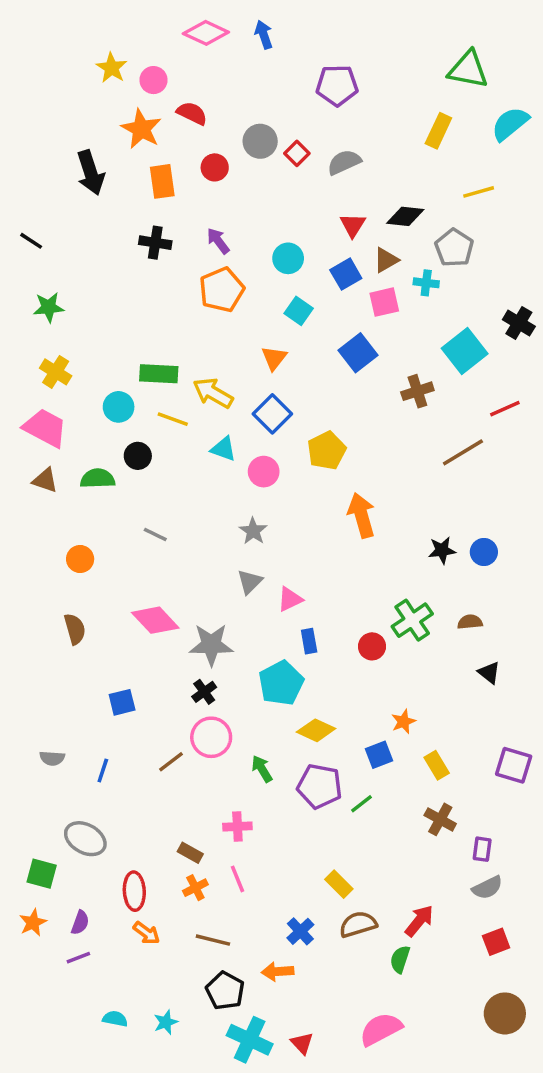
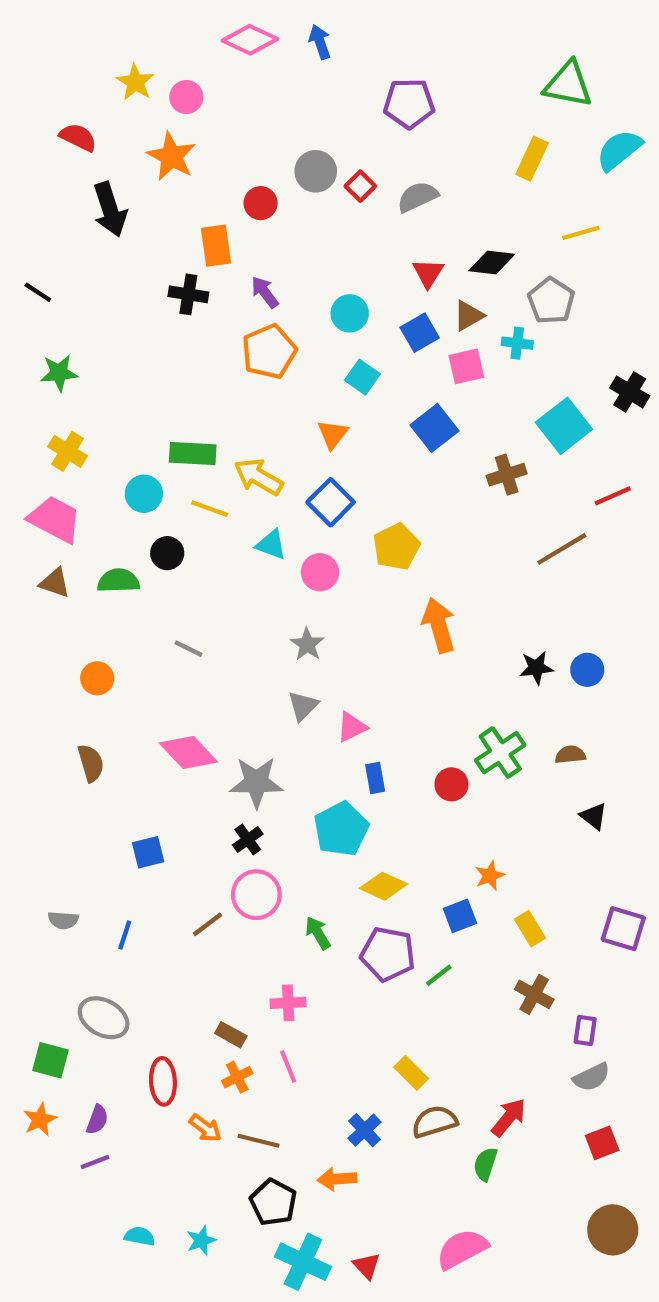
red semicircle: (192, 113) -> (78, 137), moved
orange rectangle: (162, 181) -> (216, 246), moved
orange arrow: (147, 933) -> (205, 1128), moved

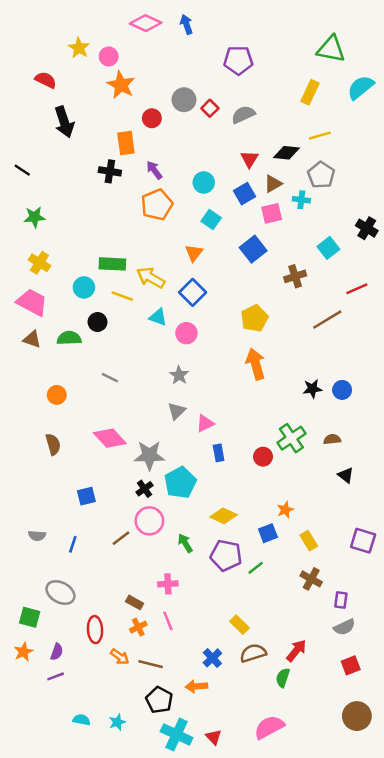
orange star: (171, 156) -> (121, 85), moved
yellow line: (581, 233) -> (320, 136), moved
cyan square: (564, 426) -> (328, 248), size x0.7
yellow pentagon: (396, 547) -> (254, 318), moved
cyan pentagon: (341, 829) -> (180, 483), moved

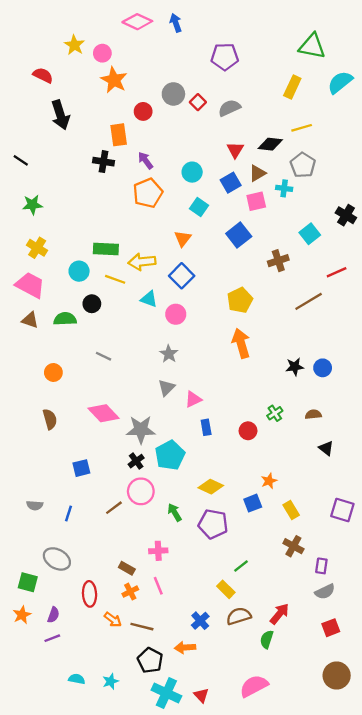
yellow arrow: (151, 278) -> (142, 262), turned -36
green cross: (291, 438) -> (275, 413), size x0.6
green line: (256, 568) -> (241, 566), moved

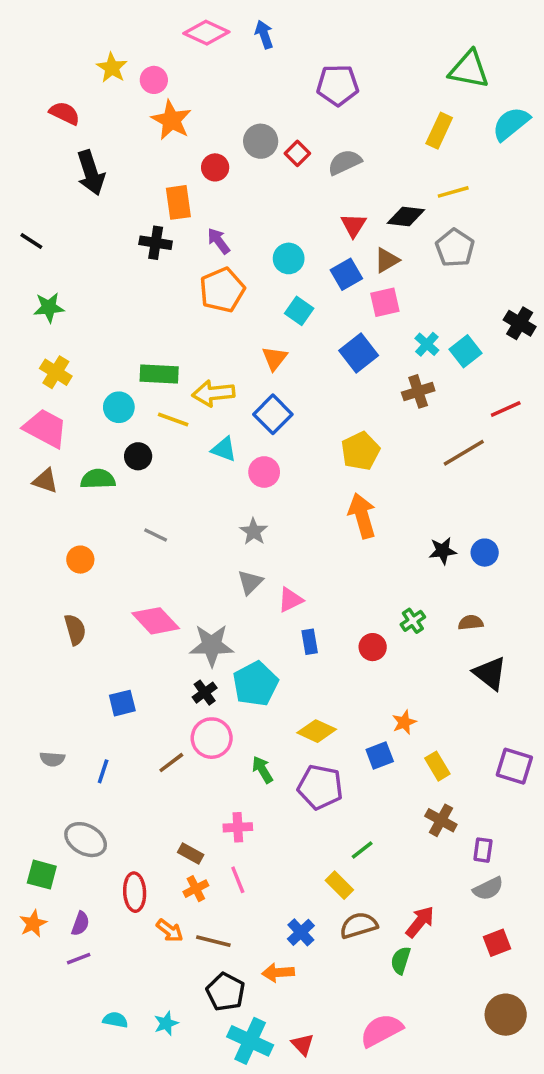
cyan cross: (284, 188) -> (427, 344), moved, turned 35
black triangle: (326, 448) -> (490, 673), size x1.5

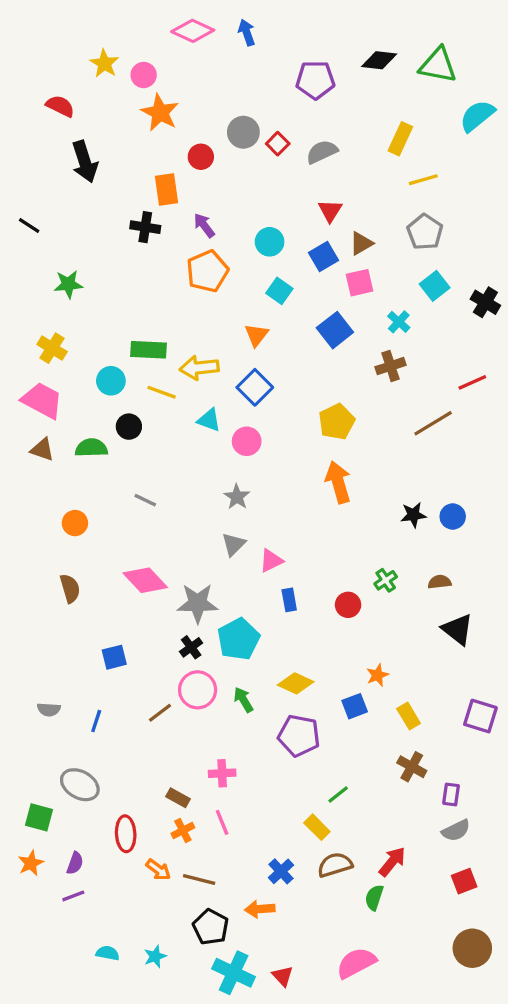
yellow rectangle: (439, 131) -> (400, 139), moved
black diamond: (406, 216) -> (379, 60), moved
green star: (49, 307) -> (68, 284), moved
cyan square: (465, 351) -> (435, 286), moved
green arrow: (262, 770) -> (243, 700), moved

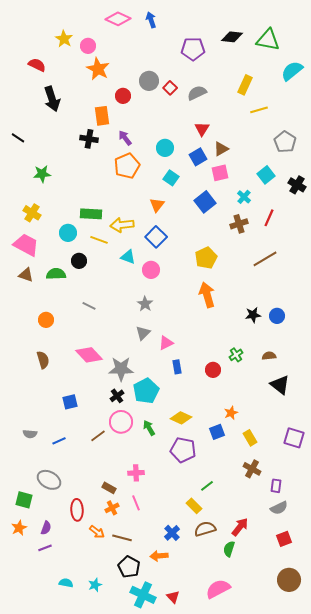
gray pentagon: (425, 232) -> (285, 142), moved
red line: (472, 382) -> (269, 218), moved, turned -42
blue line: (96, 721) -> (59, 441), turned 48

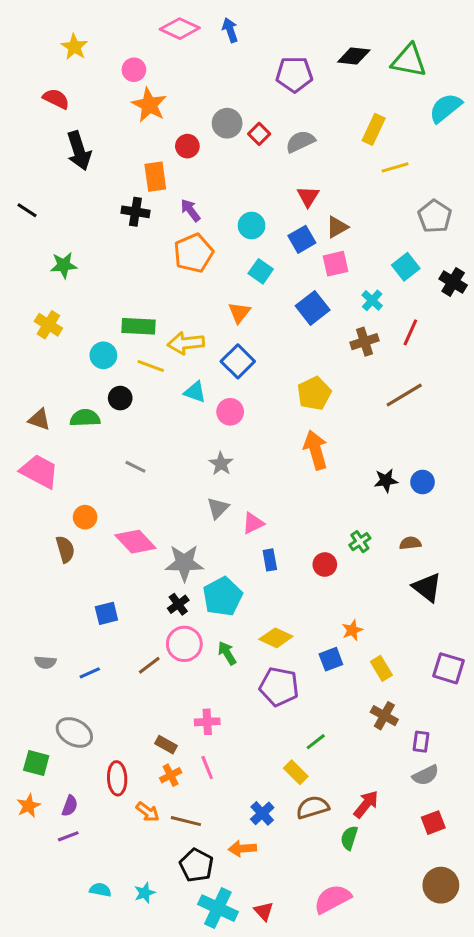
yellow star: (64, 39) -> (74, 47), moved
pink trapezoid: (26, 245) -> (39, 471), moved
orange circle: (46, 320) -> (85, 517), moved

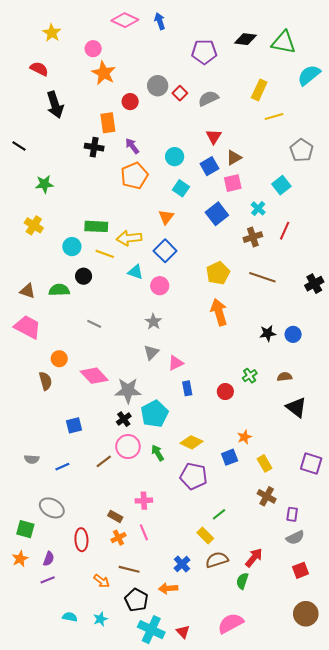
black cross: (453, 282) -> (314, 284), moved, turned 30
brown line: (404, 395) -> (262, 277), moved, turned 50
orange arrow: (148, 812) -> (102, 581), moved

